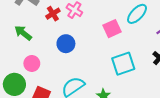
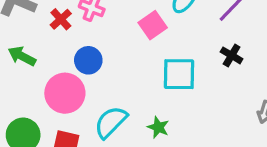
pink circle: (32, 63) -> (65, 93), moved, size x1.6
cyan square: (123, 64) -> (179, 74), turned 30

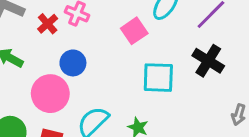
black cross: (232, 55) -> (208, 61), size x1.5

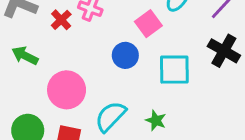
blue circle: (73, 63) -> (125, 55), moved

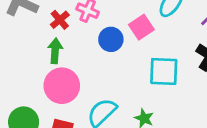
blue circle: (125, 55) -> (111, 39), moved
green arrow: (25, 56) -> (55, 51), moved, turned 65

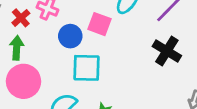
pink square: (141, 27) -> (100, 24), turned -35
cyan square: (164, 71) -> (86, 68), moved

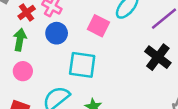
blue circle: (70, 36) -> (57, 33), moved
pink circle: (23, 81) -> (23, 71), size x0.6

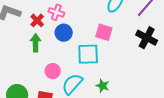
pink square: (98, 26) -> (104, 32), moved
pink circle: (23, 71) -> (53, 71), moved

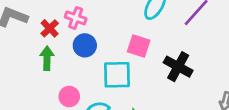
black cross: (147, 38) -> (178, 67), moved

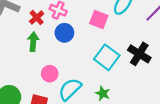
pink square: (139, 46) -> (99, 20), moved
cyan square: (117, 75) -> (107, 57), moved, turned 35

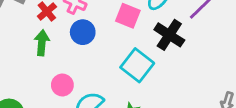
black cross: (139, 54) -> (169, 35), moved

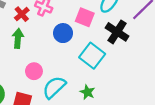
blue circle: (83, 32) -> (63, 33), moved

